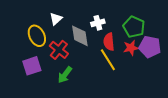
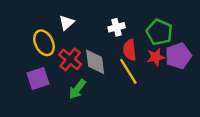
gray diamond: (80, 36) -> (95, 62), moved
purple pentagon: (150, 47) -> (178, 56), turned -30

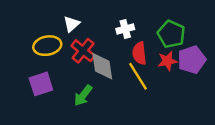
yellow ellipse: (44, 43) -> (47, 46), turned -75
red cross: (70, 59) -> (83, 51), moved

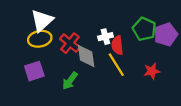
white triangle: (72, 24) -> (42, 20), moved, size x1.6
white cross: (125, 29) -> (105, 37), moved
purple pentagon: (192, 60) -> (166, 34), moved
red star: (167, 61) -> (152, 71), moved

